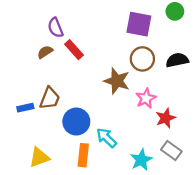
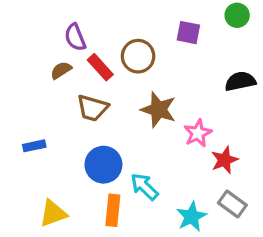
purple square: (139, 24) -> (188, 33), size x0.7
brown circle: (142, 59) -> (138, 56), moved
brown trapezoid: (50, 98) -> (92, 108), moved, turned 85

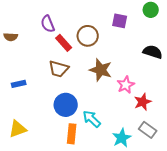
brown semicircle: (61, 70) -> (11, 37), moved, turned -144
black semicircle: (240, 81) -> (153, 52), turned 30
blue rectangle: (34, 146) -> (19, 84), moved
yellow triangle: (53, 213) -> (18, 129), moved

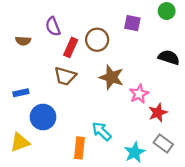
brown semicircle: (11, 37) -> (23, 41), moved
red rectangle: (64, 43) -> (71, 47), turned 66
blue circle: (66, 105) -> (43, 117), moved

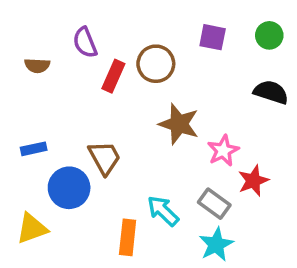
green circle: (167, 11) -> (269, 35), moved
brown trapezoid: (65, 76) -> (104, 158), moved, turned -135
gray rectangle: (163, 143) -> (214, 204), moved

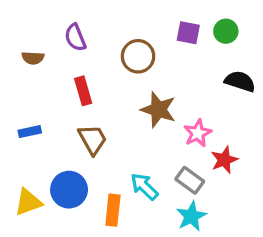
green circle: (269, 35) -> (226, 31), moved
red rectangle: (113, 76) -> (83, 91), moved, turned -40
blue circle: (69, 188) -> (69, 190), moved

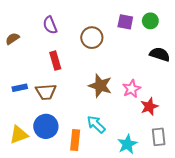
brown semicircle: (33, 58) -> (12, 39), moved, turned 144
brown star: (158, 110) -> (100, 86), moved
brown trapezoid: (93, 139) -> (46, 92), moved, turned 115
gray rectangle: (190, 180) -> (159, 137), moved, turned 48

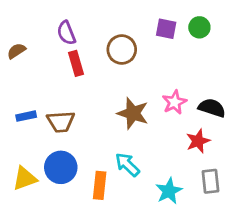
black semicircle: (160, 54) -> (212, 108), moved
red rectangle: (55, 61) -> (76, 63), moved
pink star: (132, 89) -> (174, 102), moved

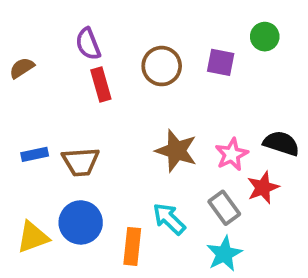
purple square: (166, 29) -> (221, 62), moved
pink star: (174, 102) -> (232, 154), moved
gray rectangle: (210, 181) -> (224, 208), moved, turned -30

